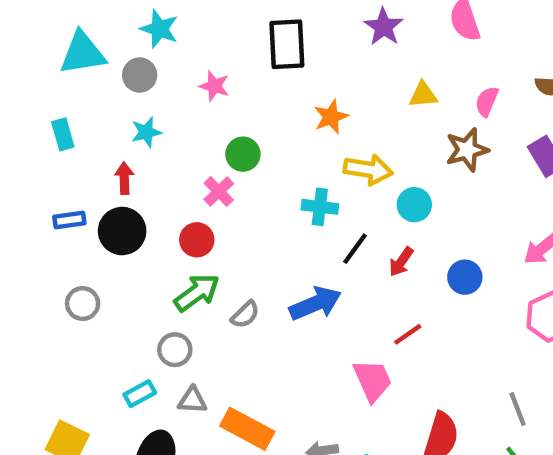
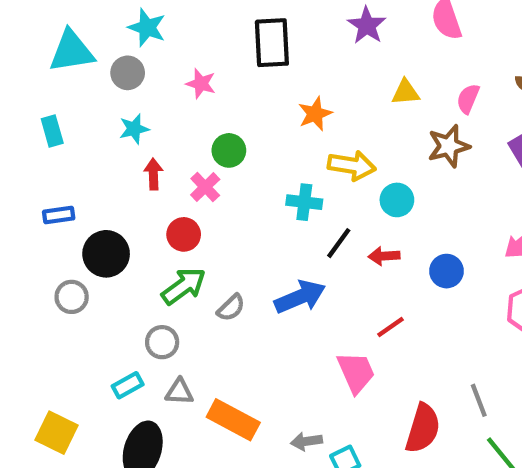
red arrow: (124, 178) -> (153, 174), moved
black circle: (122, 231) -> (106, 254), moved
red arrow: (401, 262) -> (384, 256), turned 52
gray line: (518, 409) -> (479, 400), moved

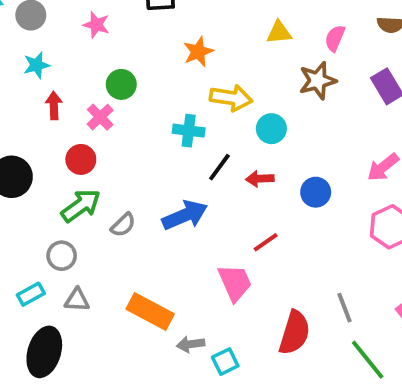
orange rectangle: (233, 420) -> (150, 312), moved

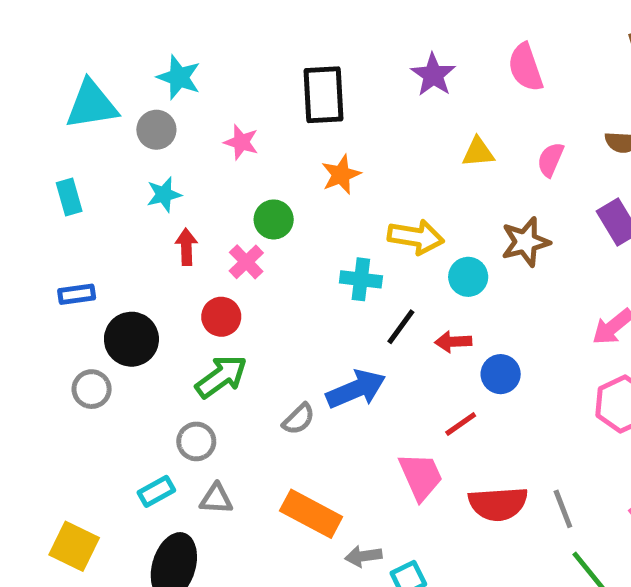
orange star: (198, 52) -> (341, 175), moved
brown star: (318, 81) -> (526, 242), moved
blue circle: (316, 192) -> (501, 374), moved
gray semicircle: (123, 225) -> (299, 419), moved
red semicircle: (294, 333) -> (498, 504), moved, turned 69

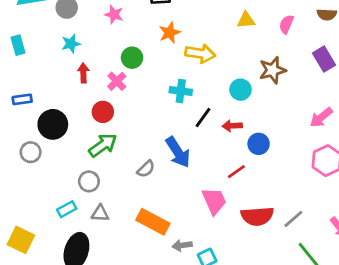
yellow arrow: (416, 237) -> (200, 53), moved
blue arrow: (356, 389) -> (178, 152), turned 80
gray line: (563, 509) -> (293, 219), turned 70

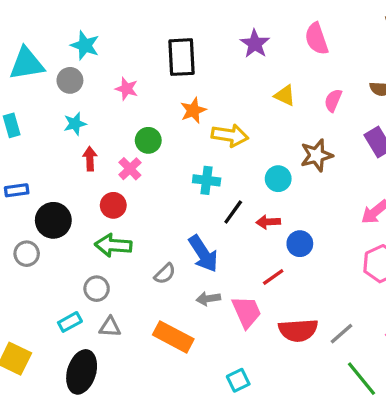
yellow triangle: (246, 20) -> (285, 95), turned 30
green arrow: (103, 145) -> (113, 245), turned -140
gray arrow: (182, 245) -> (208, 299), moved

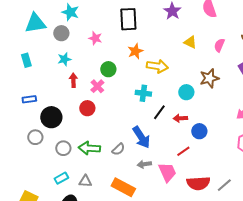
green arrow: (113, 245) -> (89, 148), moved
gray circle: (97, 289) -> (63, 148), moved

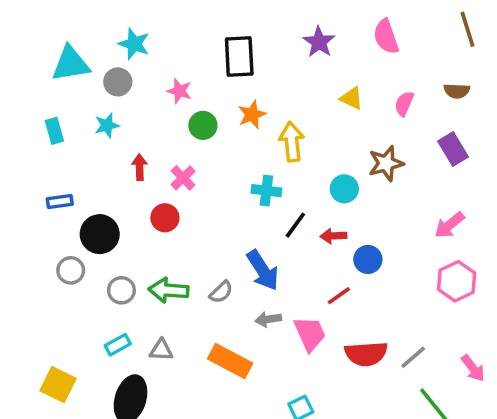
cyan star: (64, 59) -> (107, 125), moved
yellow arrow: (157, 66) -> (292, 142), turned -105
green circle: (108, 69) -> (203, 125), moved

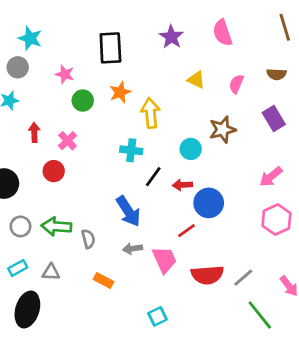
blue circle: (368, 259) -> (209, 203), size x1.4
gray semicircle: (221, 292) -> (88, 239), moved, turned -60
orange rectangle: (230, 361) -> (103, 280), size x0.6

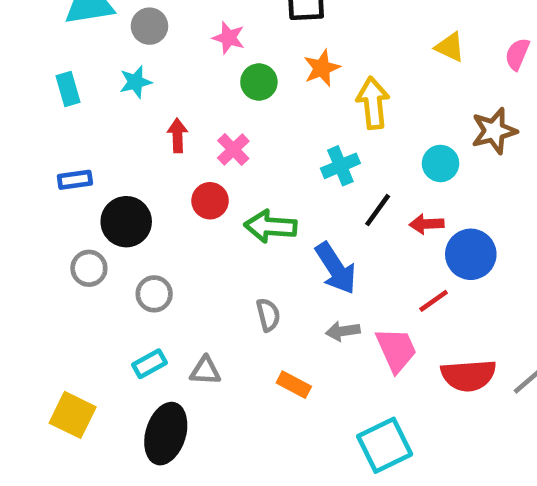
cyan cross: (131, 150) -> (340, 166), turned -30
green arrow: (56, 226) -> (271, 226), moved
cyan square: (157, 316) -> (385, 445), size x1.6

